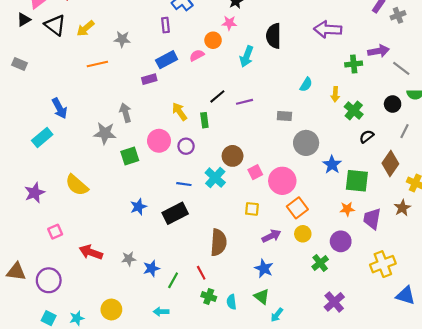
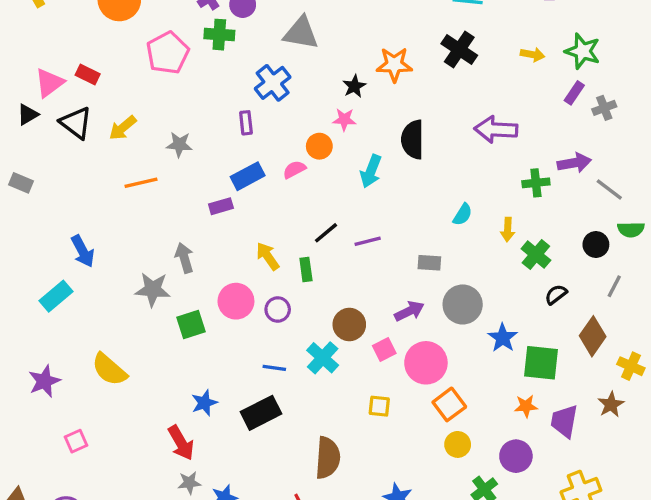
purple arrow: (271, 236) -> (409, 311), moved
red arrow: (91, 252) -> (181, 443), moved, turned -140

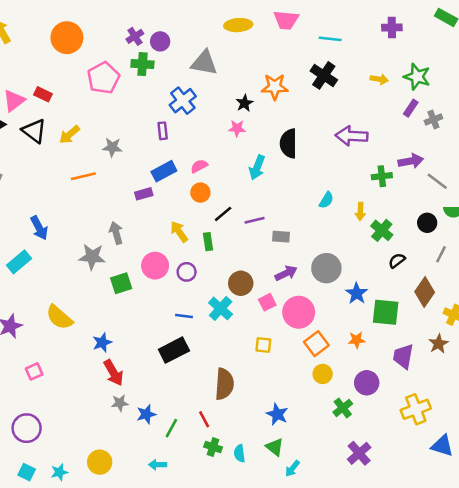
orange circle: (319, 146) -> (200, 193), moved
gray rectangle: (429, 263) -> (281, 237), moved
blue star: (204, 403) -> (102, 342), moved
orange star: (526, 406) -> (357, 340), moved

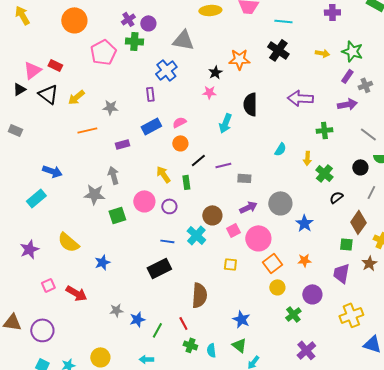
purple arrow: (411, 161) -> (347, 104), moved
purple rectangle: (144, 194) -> (122, 144), moved
blue arrow: (39, 228) -> (52, 171), turned -42
green square: (386, 312) -> (346, 244), moved, size x0.6
red arrow: (114, 373) -> (76, 293), moved, turned -30

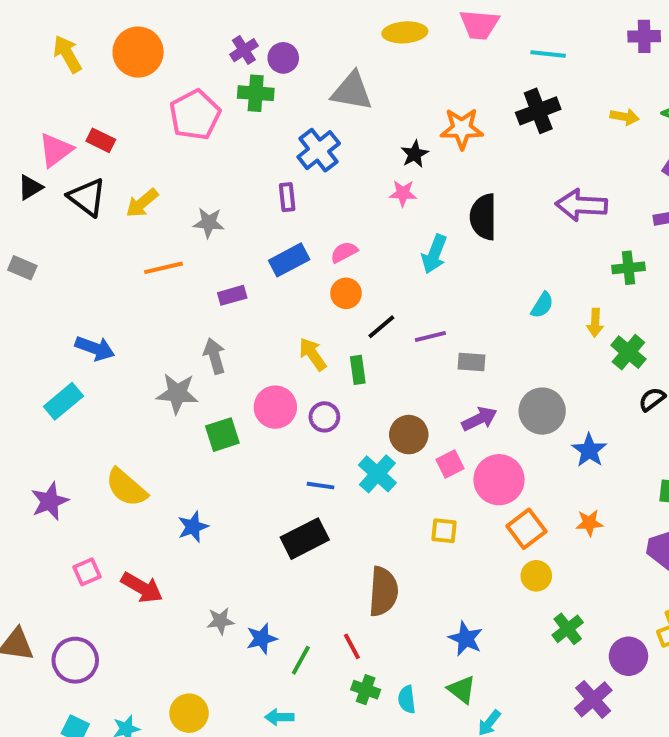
yellow arrow: (22, 15) -> (67, 54), moved
black cross: (278, 50) -> (538, 111), turned 35
purple circle: (312, 294) -> (628, 656), moved

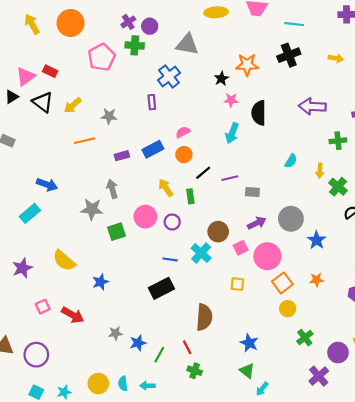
pink star: (403, 193) -> (231, 100), moved
blue rectangle: (289, 260) -> (153, 149), moved
cyan semicircle: (407, 699) -> (123, 384), moved

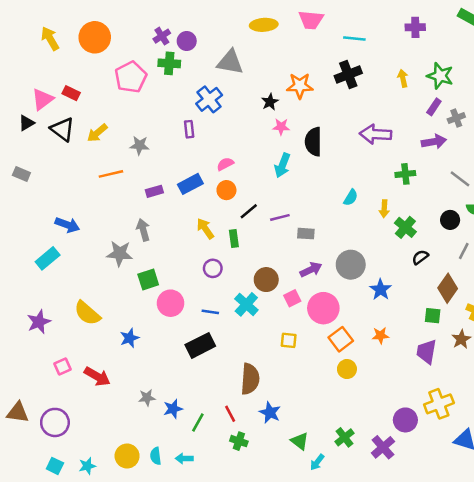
yellow arrow: (336, 58) -> (403, 78), turned -112
pink circle: (145, 217) -> (171, 303), moved
green cross: (305, 338) -> (344, 437), moved
blue star: (249, 343) -> (270, 413), moved

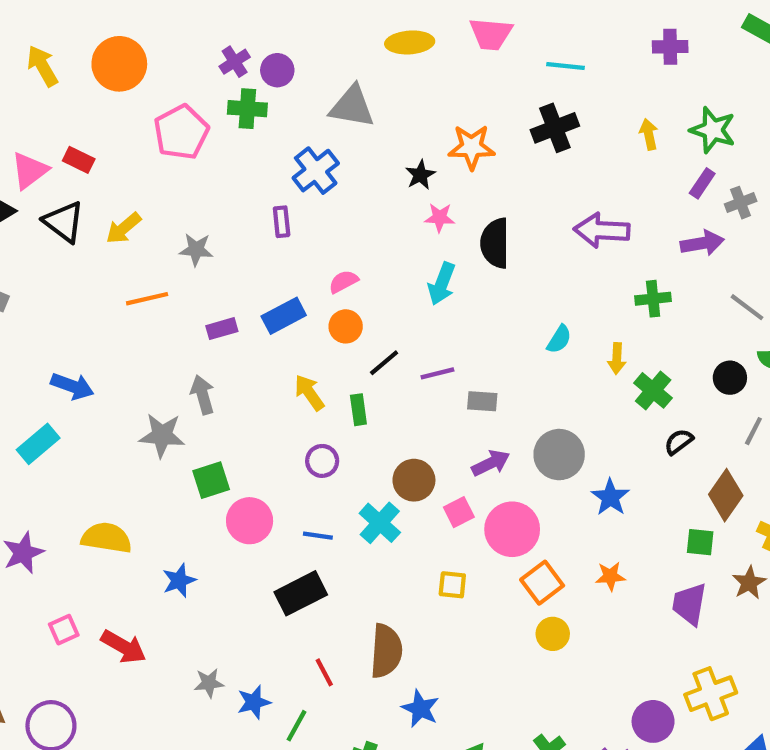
yellow semicircle: (87, 313) -> (106, 538), turned 148
red line: (230, 414) -> (324, 672), moved

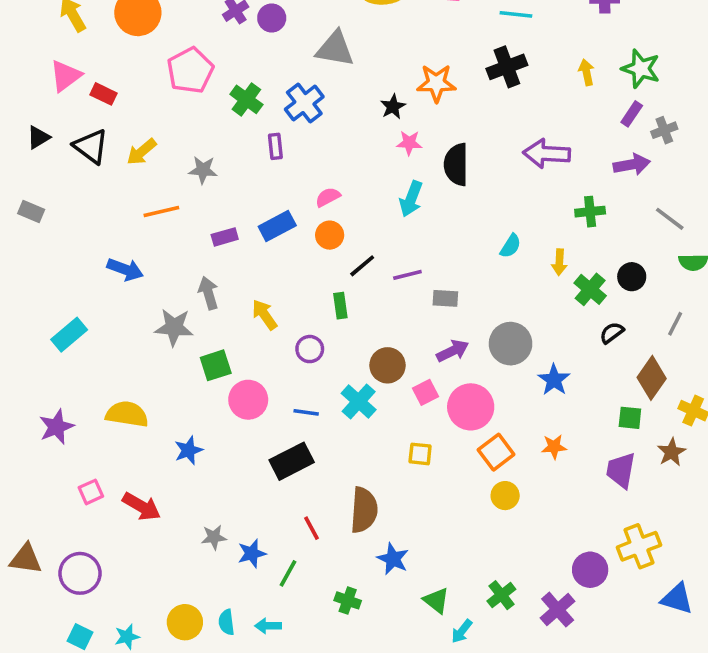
green cross: (247, 109) -> (246, 99), moved, turned 32
pink triangle: (30, 171) -> (66, 76), moved
black circle: (730, 378) -> (632, 277), moved
blue arrow: (72, 386) -> (125, 269), moved
yellow arrow: (309, 393) -> (264, 315), moved

